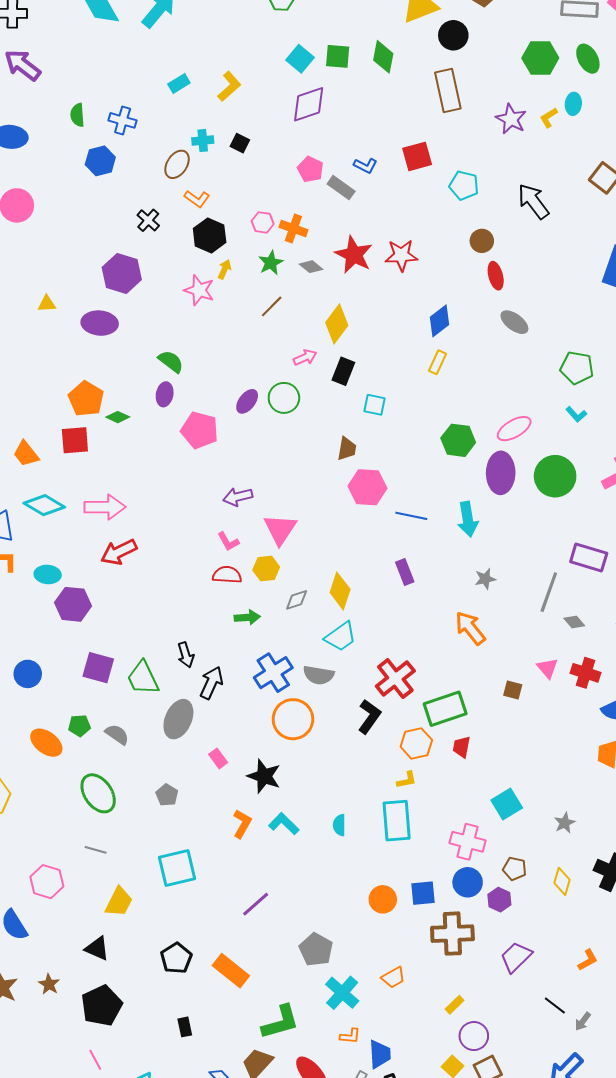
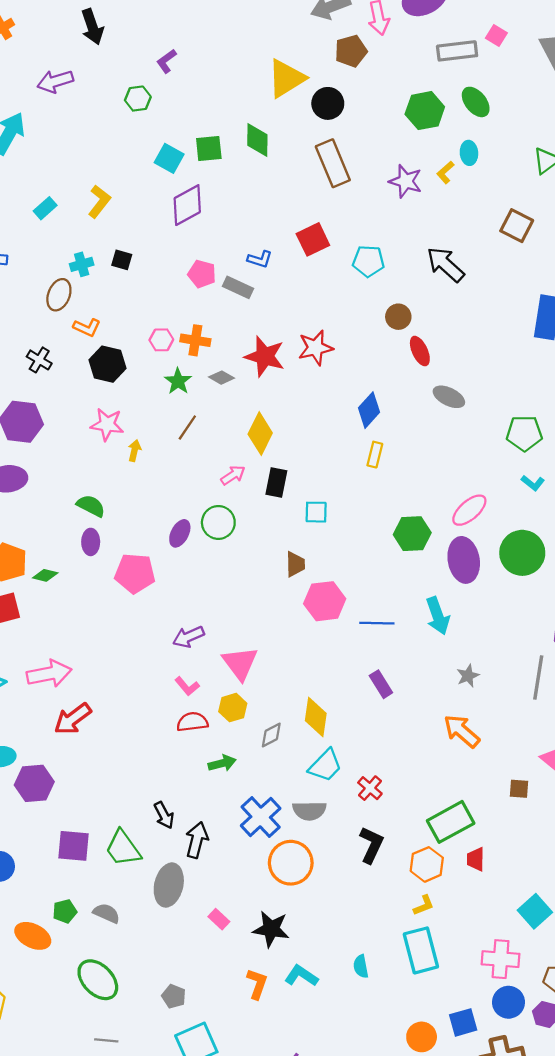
yellow arrow: (225, 269) -> (134, 451), moved
red cross: (395, 679) -> (370, 788), moved, size x0.6
gray pentagon: (167, 795) -> (174, 996), moved

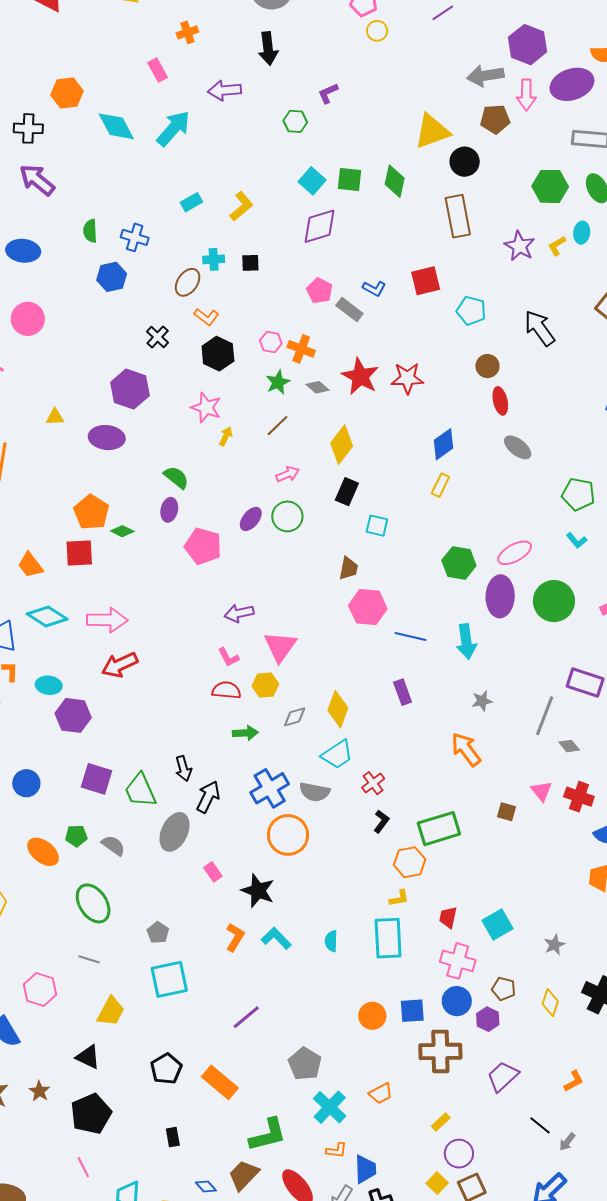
black square: (122, 260) -> (250, 263), turned -30
pink arrow: (233, 475) -> (288, 474), moved
black L-shape: (371, 845) -> (381, 821), moved, size x0.7
red trapezoid: (476, 859) -> (448, 917), moved

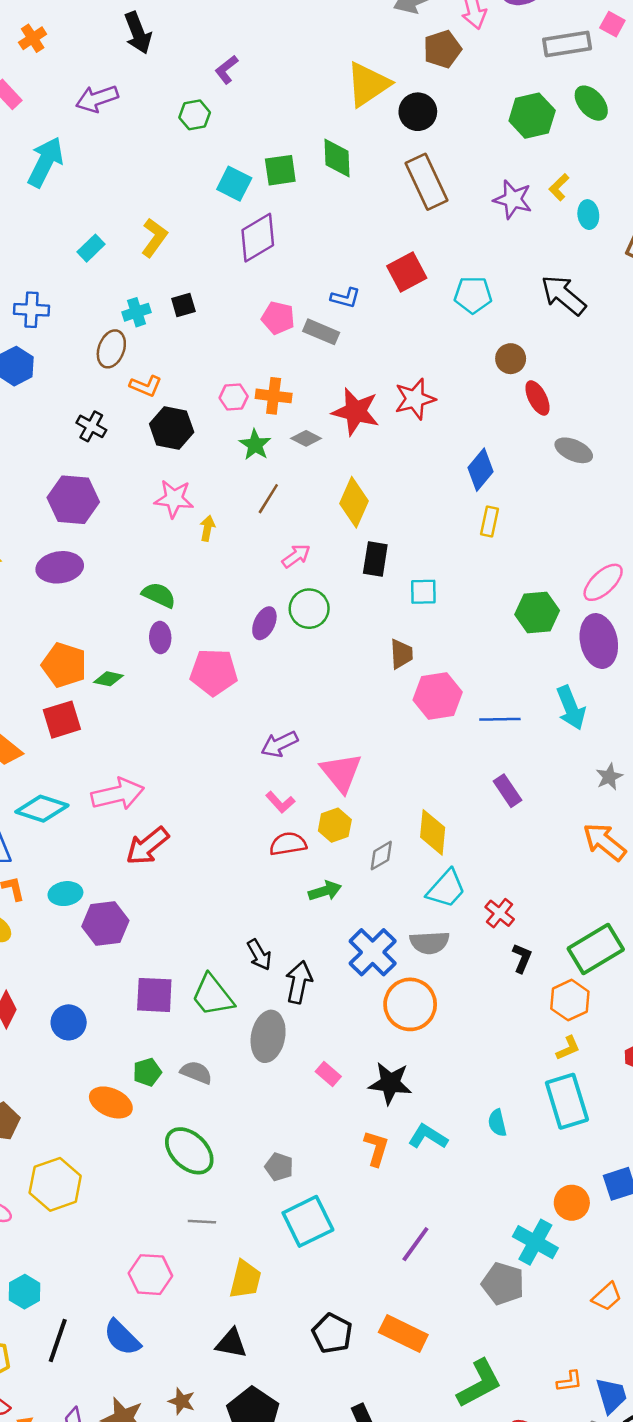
cyan ellipse: (582, 233) -> (588, 215), moved
cyan cross: (330, 1107) -> (535, 1242), moved

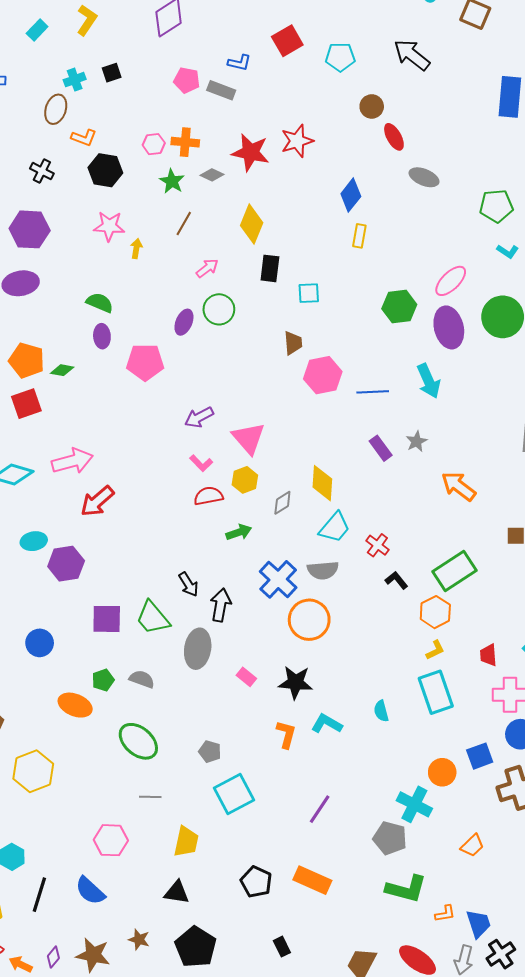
gray star: (609, 777) -> (417, 441), moved
black L-shape: (522, 958) -> (396, 580), turned -60
green L-shape: (479, 1384) -> (406, 889), moved, turned 45

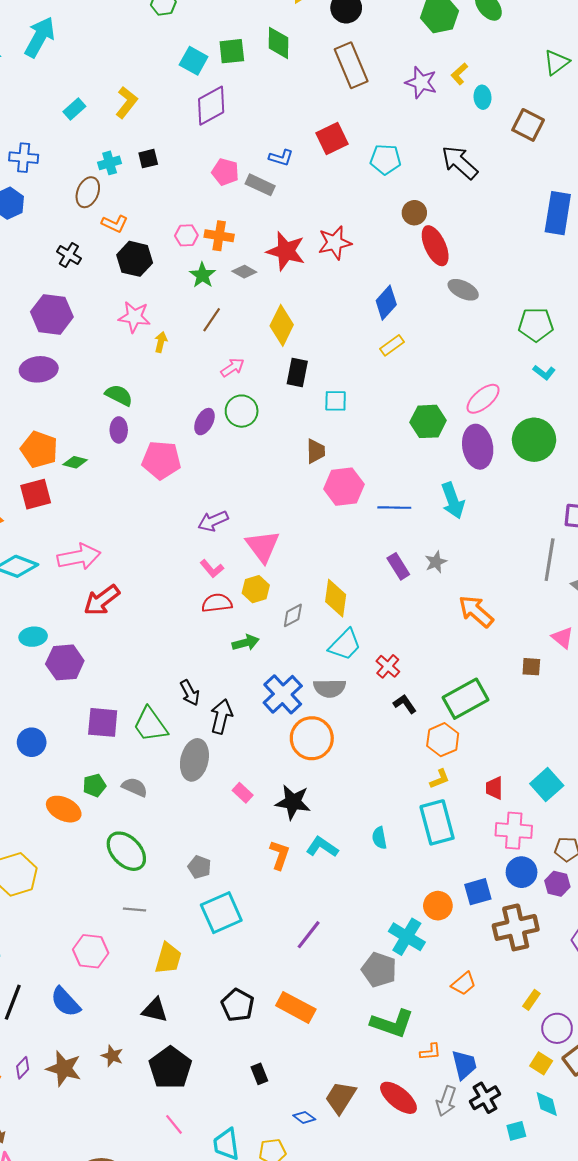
red ellipse: (394, 137) -> (435, 246), size x1.4
yellow rectangle: (359, 236) -> (392, 345), turned 40

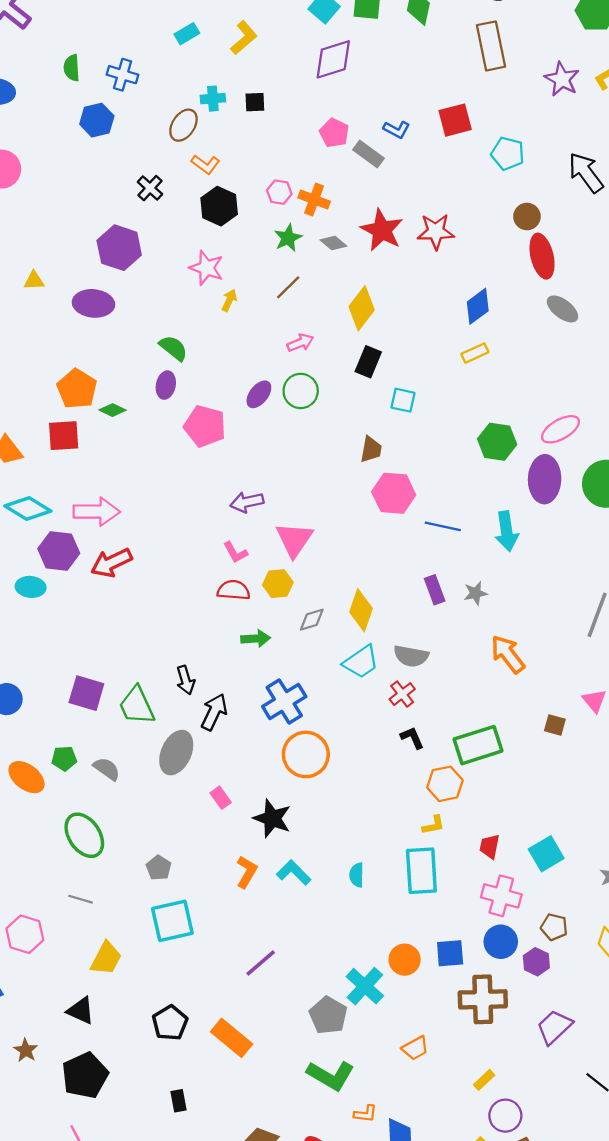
purple hexagon: (65, 662) -> (59, 551), moved
gray semicircle: (330, 688) -> (411, 656), moved

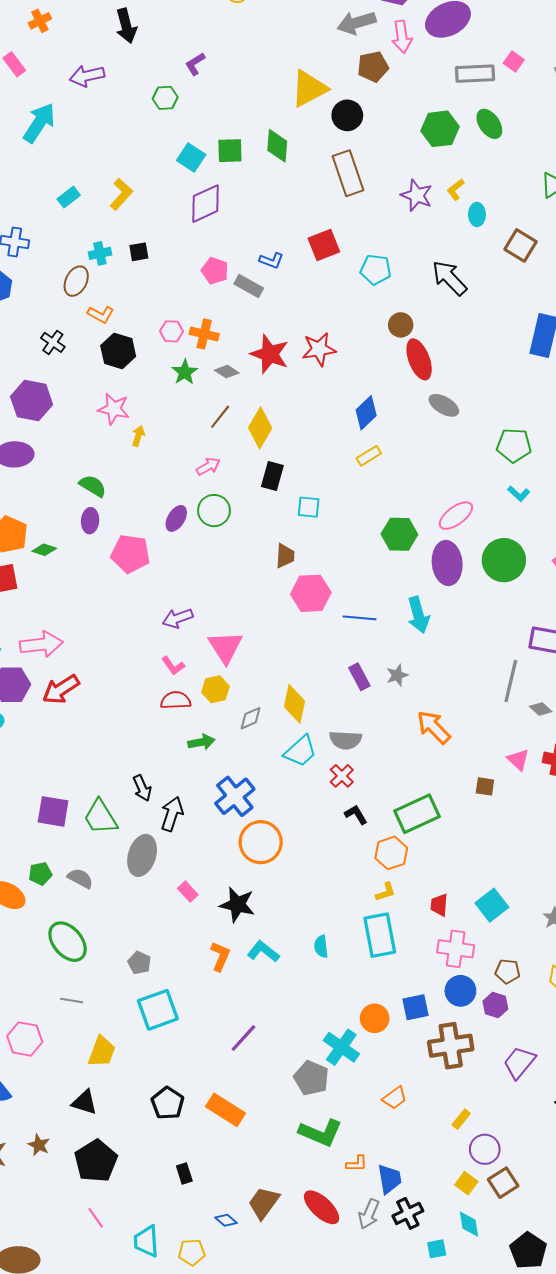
brown line: (288, 287) -> (220, 417), moved

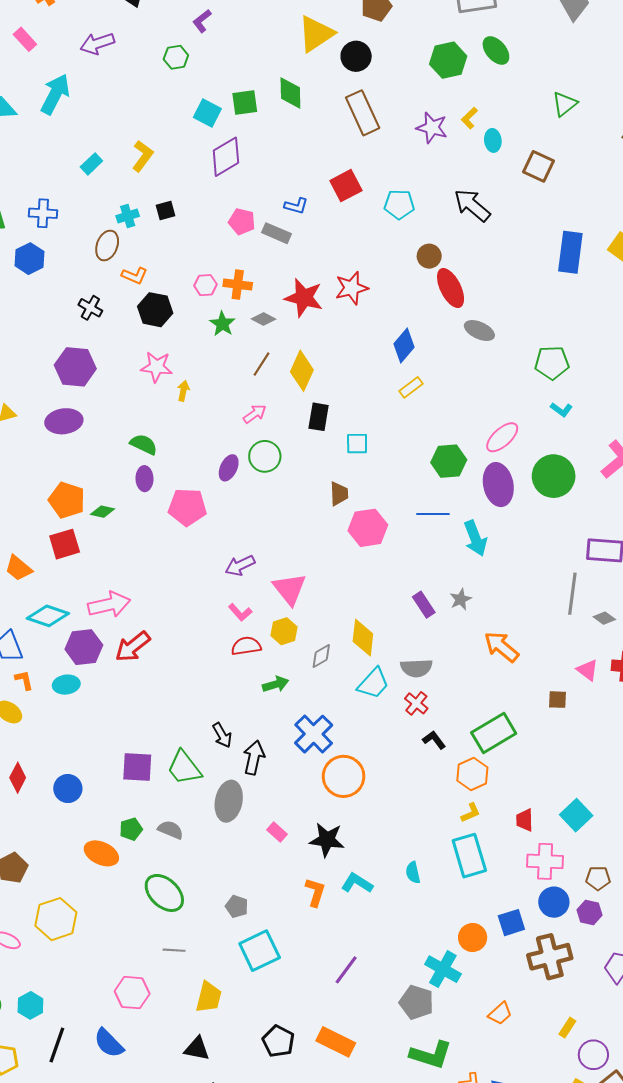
blue line: (360, 618) -> (433, 514), moved

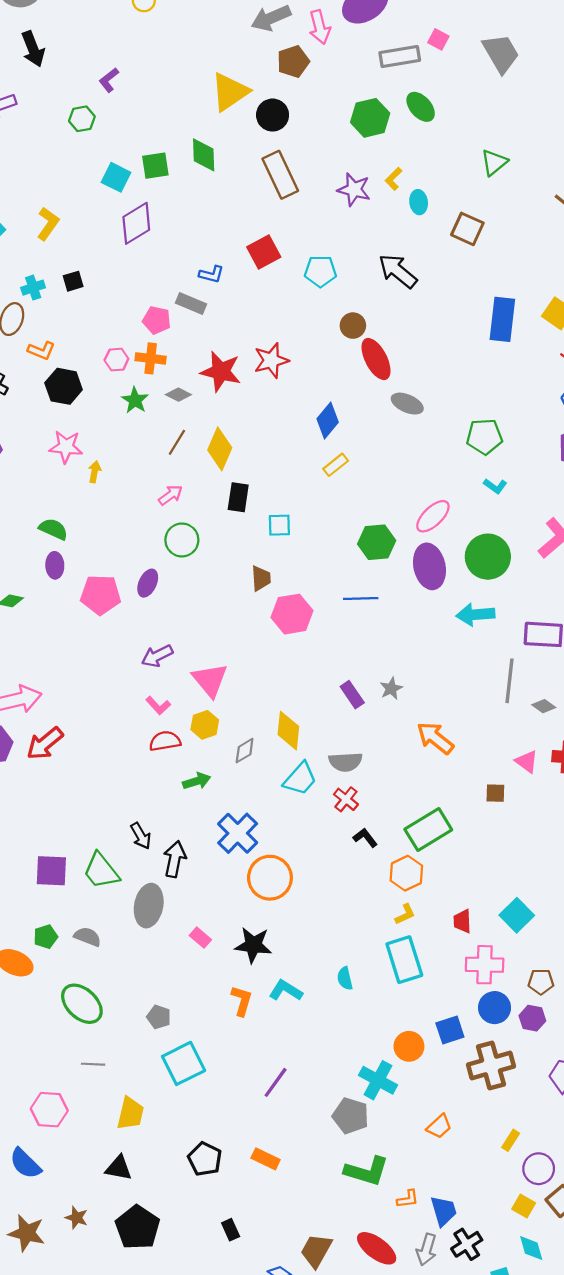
pink pentagon: (242, 222) -> (157, 320), moved
purple ellipse: (229, 468) -> (148, 583), moved
cyan arrow: (475, 538) -> (475, 615), moved, turned 108
orange rectangle: (336, 1042) -> (266, 1159), size x0.7

